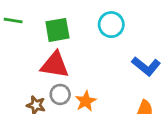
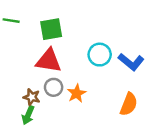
cyan circle: (111, 25) -> (100, 55), moved

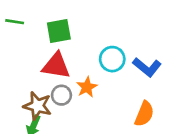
orange star: (77, 93) -> (87, 87), moved
brown star: (32, 97) -> (37, 106), size x1.5

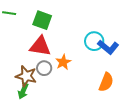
green square: (59, 31) -> (42, 20), turned 30
cyan circle: (112, 59) -> (94, 41), moved

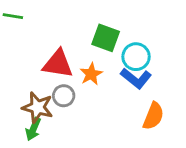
green square: (42, 20) -> (106, 38), moved
blue L-shape: (108, 47) -> (136, 78), moved
orange star: (63, 62) -> (91, 74), moved

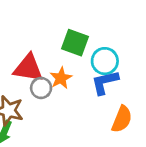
blue L-shape: (136, 78) -> (105, 82), turned 128
gray circle: (64, 96) -> (41, 88), moved

